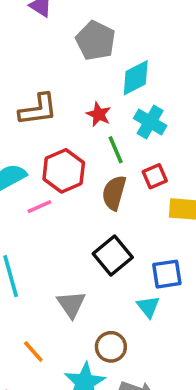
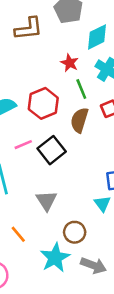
brown L-shape: (38, 110) -> (29, 29), moved
pink line: (39, 207) -> (23, 145), moved
black square: (113, 255) -> (52, 150), moved

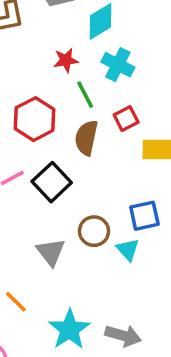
red star: (70, 63) -> (66, 60), turned -30
brown circle: (75, 232) -> (94, 231), moved

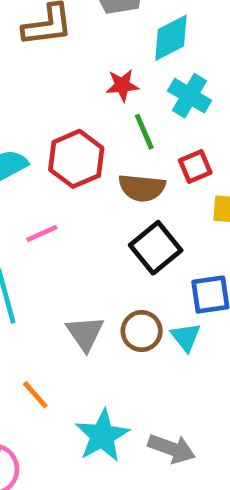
brown semicircle: (86, 138) -> (142, 188), turned -100
black square: (52, 182) -> (156, 248), moved
brown circle: (94, 231) -> (142, 331), moved

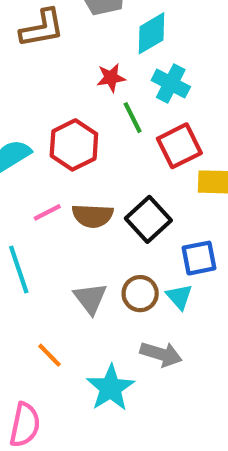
red square: (195, 167) -> (179, 146), size x1.5
brown semicircle: (142, 188) -> (93, 216), moved
gray arrow: (172, 449) -> (161, 354), moved

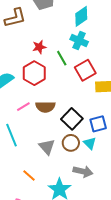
cyan diamond: (152, 33) -> (81, 16), moved
red star: (111, 78) -> (39, 47), moved
black square: (148, 219) -> (72, 119), moved

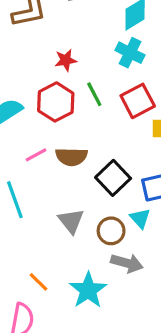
green line: (62, 58) -> (94, 94), moved
brown circle: (71, 143) -> (111, 231), moved
orange line: (29, 175) -> (38, 282), moved

